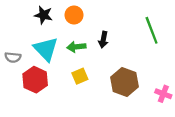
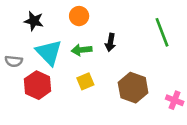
black star: (43, 15) -> (34, 21), moved

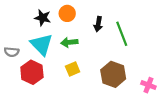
black star: (34, 21) -> (43, 18), moved
green line: (162, 32) -> (122, 34), moved
black arrow: (110, 42) -> (98, 24), moved

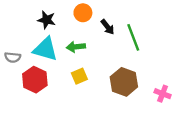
orange circle: (67, 13) -> (83, 13), moved
black arrow: (98, 24) -> (108, 27), turned -48
cyan triangle: (42, 44) -> (45, 49), turned -30

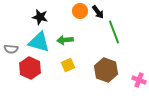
orange circle: (83, 13) -> (80, 11), moved
black arrow: (108, 27) -> (98, 12), moved

